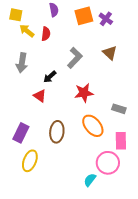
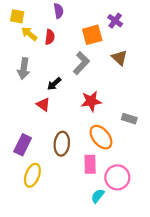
orange square: (84, 16) -> (92, 35), moved
pink rectangle: (121, 141) -> (90, 164), moved

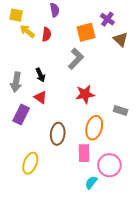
brown triangle: (119, 58) -> (121, 39), moved
gray arrow: (24, 69) -> (16, 82), moved
black arrow: (54, 84) -> (40, 75), moved, turned -72
orange ellipse: (101, 137) -> (94, 128), turned 55
purple rectangle: (23, 145) -> (21, 114), moved

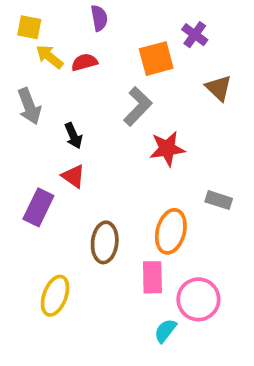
red semicircle: (47, 34) -> (84, 62), turned -112
brown triangle: (121, 39) -> (219, 88), moved
gray arrow: (16, 82) -> (29, 106), moved, turned -30
red star: (85, 94) -> (167, 149), moved

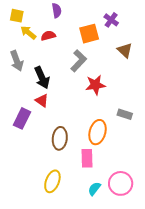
black arrow: (73, 136) -> (42, 78), size x1.5
yellow ellipse: (55, 296) -> (52, 181), moved
pink circle: (198, 299) -> (121, 183), moved

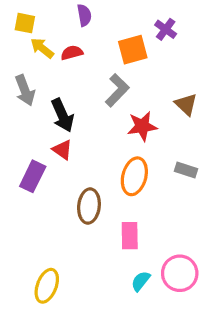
brown triangle: (125, 50) -> (186, 104), moved
orange ellipse: (98, 132) -> (134, 176), moved
yellow ellipse: (52, 181) -> (47, 286), moved

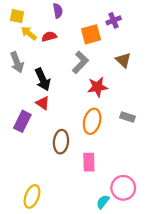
purple cross: (166, 29) -> (114, 20), turned 32
brown triangle: (186, 104) -> (123, 60), moved
cyan semicircle: (141, 281) -> (103, 202), moved

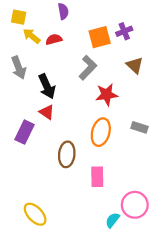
purple cross: (114, 20) -> (124, 31), moved
yellow ellipse: (32, 196) -> (35, 214), turned -65

